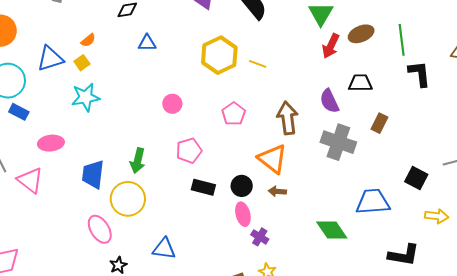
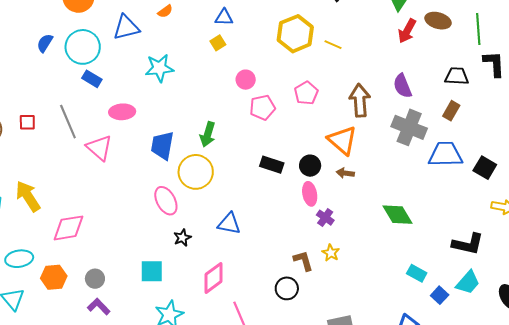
brown ellipse: (361, 34) -> (438, 21), turned 35
yellow square: (82, 63) -> (218, 43), moved
black trapezoid: (360, 83) -> (457, 76), moved
pink pentagon: (189, 151) -> (262, 107), moved
blue trapezoid: (373, 202) -> (445, 154), moved

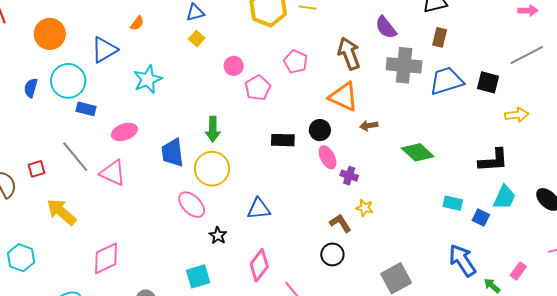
brown arrow: (345, 173) -> (369, 126), moved
yellow arrow: (28, 196) -> (61, 212), moved

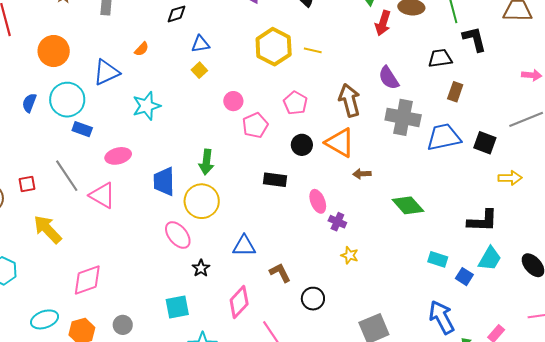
brown rectangle: (440, 37) -> (455, 92), moved
black circle: (320, 130) -> (302, 145), moved
brown L-shape: (340, 223) -> (280, 273), moved

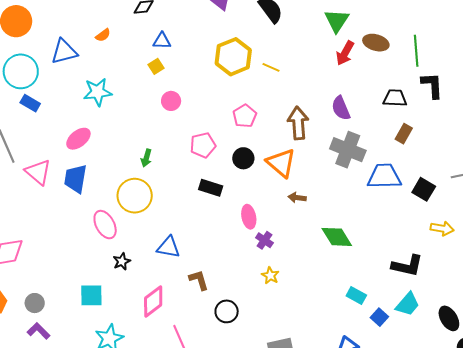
pink circle: (233, 101) -> (171, 101), moved
pink pentagon: (255, 125) -> (203, 145), moved
pink ellipse: (118, 156) -> (78, 139), moved, turned -35
green arrow: (206, 162) -> (146, 158), size x0.7
blue trapezoid: (164, 181) -> (75, 179), moved

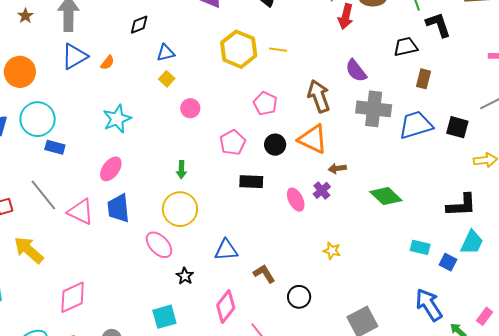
blue triangle: (64, 52) -> (74, 56), moved
purple cross: (264, 240) -> (322, 190), moved, turned 30

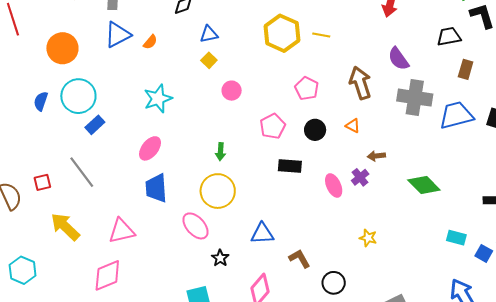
orange triangle: (313, 139) -> (353, 126), size x0.5
blue rectangle: (55, 147) -> (95, 125), turned -60
pink triangle: (81, 212) -> (122, 231), moved, turned -40

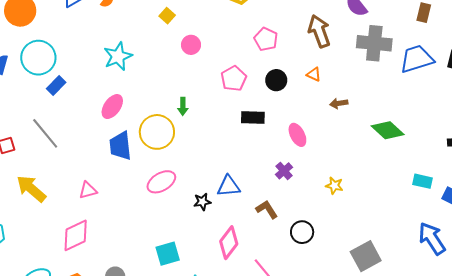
purple cross: (360, 177) -> (284, 171), moved
yellow circle: (218, 191) -> (157, 132), moved
pink ellipse: (196, 226) -> (161, 182), turned -76
pink triangle: (122, 231) -> (88, 190), size x0.7
black star: (220, 258) -> (202, 202), moved, turned 30

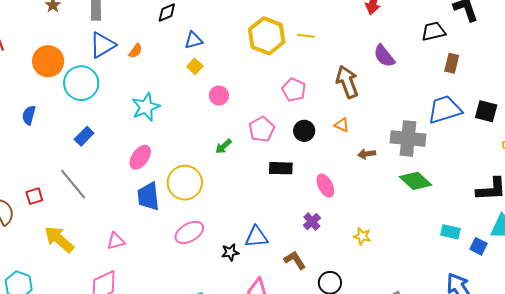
gray cross: (374, 43) -> (408, 139), moved
cyan circle: (38, 58) -> (81, 83), moved
green arrow: (183, 106) -> (223, 146), moved, turned 48

